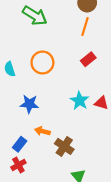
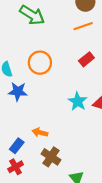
orange line: (85, 27) -> (83, 26), turned 54
blue star: (29, 104) -> (18, 91), moved
brown cross: (64, 146) -> (51, 157), moved

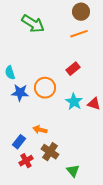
red rectangle: (86, 59) -> (73, 69), moved
orange circle: (40, 63) -> (45, 88), moved
red cross: (16, 167) -> (26, 161), moved

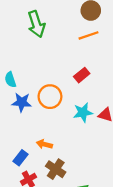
green arrow: (33, 24) -> (36, 24), turned 40
cyan star: (74, 102) -> (83, 112), turned 30

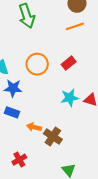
orange circle: (50, 97) -> (37, 64), moved
blue rectangle: (21, 158) -> (12, 112), moved, turned 72
brown cross: (56, 169) -> (53, 136), moved

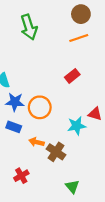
orange circle: (37, 64) -> (40, 107), moved
cyan star: (70, 98) -> (77, 126), moved

